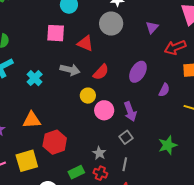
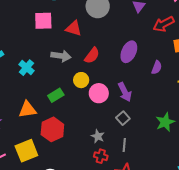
green rectangle: (76, 172) -> (56, 95), moved

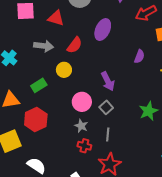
purple ellipse: (129, 52) -> (103, 30), moved
pink circle: (99, 93) -> (82, 102), moved

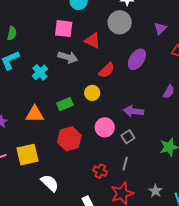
gray arrow: (44, 46) -> (68, 57), moved
purple arrow: (108, 81) -> (134, 111), turned 114
red hexagon: (36, 120) -> (69, 139), moved
gray star: (81, 126) -> (155, 191), moved

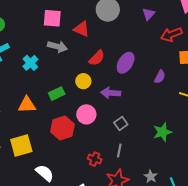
purple ellipse: (137, 59) -> (126, 63), moved
purple arrow: (134, 111) -> (111, 93), moved
pink circle: (105, 127) -> (86, 114), moved

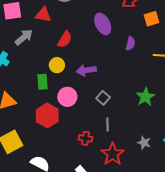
gray arrow: (57, 47) -> (24, 37), turned -42
purple ellipse: (126, 63) -> (103, 24), moved, turned -45
green rectangle: (57, 94) -> (43, 82), moved, turned -56

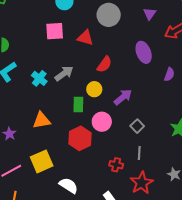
gray arrow: (24, 37) -> (64, 73), moved
purple arrow: (86, 70) -> (123, 97), turned 144

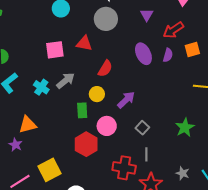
pink square: (55, 31) -> (55, 50), moved
purple semicircle: (169, 74) -> (168, 55), moved
orange triangle: (41, 120) -> (28, 125), moved
red cross: (116, 165) -> (124, 168), size x1.6

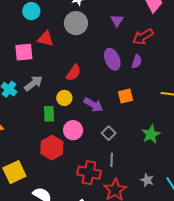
red triangle: (84, 43) -> (46, 39), moved
orange square: (192, 49) -> (126, 96), moved
purple arrow: (126, 100) -> (93, 105), turned 72

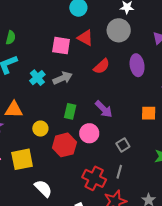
purple ellipse: (112, 59) -> (137, 65), moved
red semicircle: (74, 73) -> (102, 66), moved
yellow circle: (64, 98) -> (40, 129), moved
purple arrow: (93, 105) -> (104, 109), moved

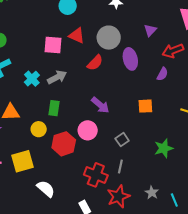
gray circle: (119, 30) -> (109, 38), moved
green rectangle: (70, 111) -> (54, 108), moved

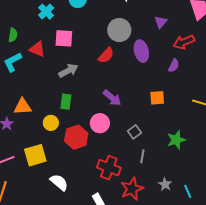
red triangle: (77, 35) -> (37, 49), moved
cyan cross: (32, 79) -> (46, 12), moved
gray line: (120, 167) -> (142, 156), moved

